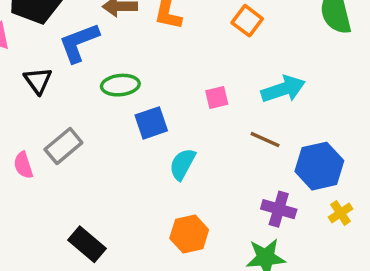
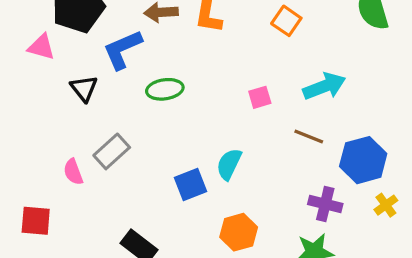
blue square: (151, 123) -> (190, 184), moved

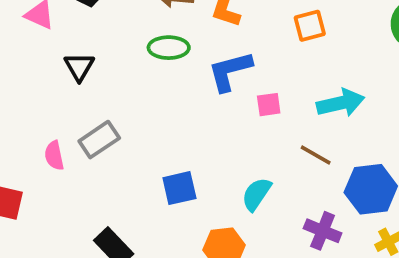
orange square: (286, 21) -> (310, 26), turned 32
blue L-shape: (122, 49) -> (230, 71), moved
green ellipse: (165, 89) -> (169, 48), moved
cyan semicircle: (229, 164) -> (256, 194), moved

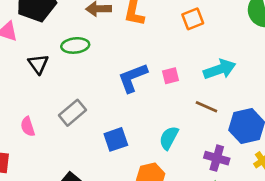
green ellipse: (169, 48) -> (75, 45), moved
blue L-shape: (230, 71) -> (133, 78), moved
gray rectangle: (99, 140) -> (73, 113), moved

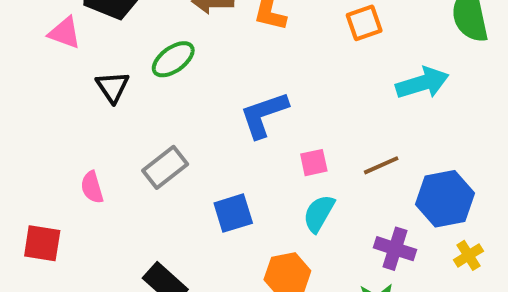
green ellipse: (75, 45) -> (173, 59), turned -32
cyan arrow: (220, 69) -> (422, 83), moved
pink square: (171, 76) -> (314, 163), moved
brown line: (206, 107) -> (381, 165), turned -50

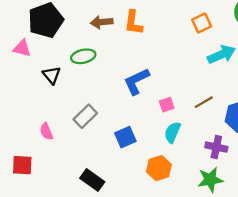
orange square: (364, 23) -> (202, 23), moved
green ellipse: (173, 59) -> (83, 56), turned 30

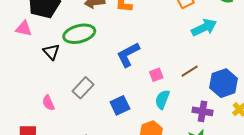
green ellipse: (83, 56) -> (79, 34), size x1.4

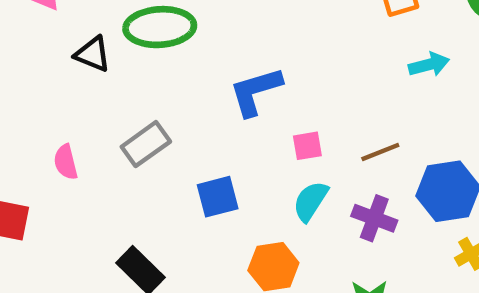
cyan arrow: (204, 28) -> (429, 65), size x0.7
black triangle: (51, 52) -> (93, 54), turned -36
purple cross: (202, 111) -> (374, 218), moved

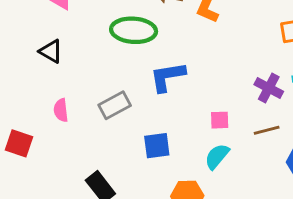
black triangle: (93, 54) -> (51, 51), moved
blue L-shape: (256, 91) -> (168, 77), moved
purple cross: (374, 218) -> (269, 88), moved

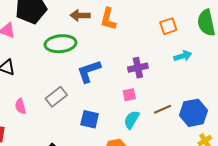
purple cross: (269, 88) -> (138, 68), moved, turned -30
brown line: (267, 130) -> (162, 109), moved
blue square: (157, 146) -> (90, 119), turned 30

